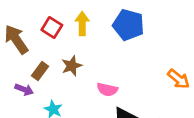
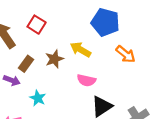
yellow arrow: (82, 24) -> (80, 49), moved, turned -60
orange arrow: (179, 79) -> (126, 54), moved

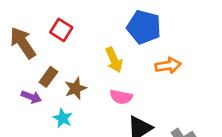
yellow arrow: (80, 49) -> (114, 60), turned -144
orange arrow: (126, 54) -> (168, 66), turned -48
brown star: (54, 59) -> (75, 88), moved

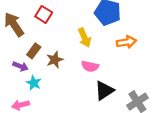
cyan star: (63, 118) -> (34, 83), moved

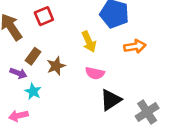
red square: (44, 14) -> (44, 16), turned 35

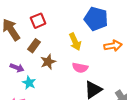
brown rectangle: (33, 56) -> (34, 46), moved

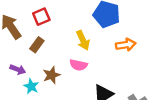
brown star: (48, 62) -> (51, 75), moved
pink semicircle: (80, 68) -> (78, 65), moved

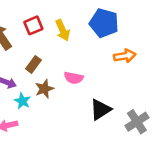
yellow arrow: (83, 40) -> (63, 30), moved
brown rectangle: (37, 45) -> (33, 64), moved

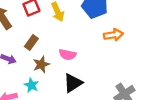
cyan star: (22, 101) -> (31, 85), moved
black triangle: (100, 110) -> (73, 83), moved

